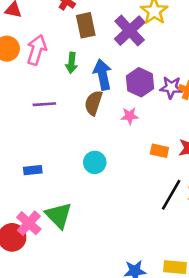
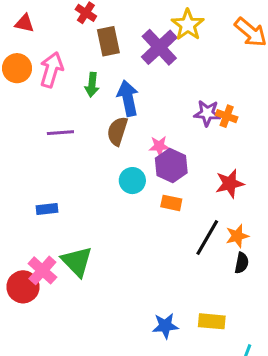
purple hexagon: (140, 82) -> (171, 166), moved
orange rectangle: (159, 151) -> (171, 203), moved
cyan circle: (95, 162) -> (132, 181), moved

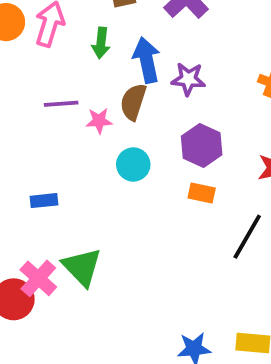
purple star: (207, 113) -> (188, 79), moved
pink star: (159, 146) -> (99, 121), moved
cyan circle: (132, 181) -> (133, 164), moved

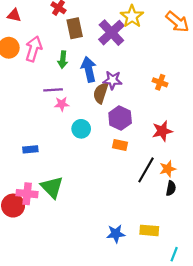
brown semicircle: (133, 102) -> (101, 93), moved
purple line: (61, 104) -> (53, 90), moved
pink cross: (38, 278) -> (27, 194), turned -36

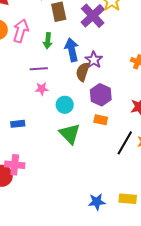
purple star: (113, 80) -> (94, 60), turned 30
pink star: (62, 104) -> (42, 89), moved
green triangle: (52, 187) -> (70, 134), moved

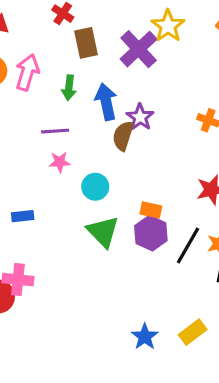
purple hexagon: (101, 95) -> (151, 233), moved
yellow rectangle: (128, 199) -> (193, 332), turned -42
blue star: (97, 202) -> (145, 337), turned -30

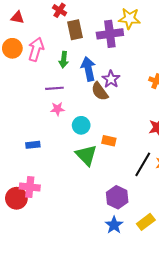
yellow star: (168, 26) -> (129, 18), turned -30
purple cross: (139, 49) -> (110, 34), turned 35
brown semicircle: (123, 136) -> (100, 91), turned -54
orange rectangle: (151, 210) -> (109, 141), moved
purple hexagon: (151, 233) -> (117, 197), moved

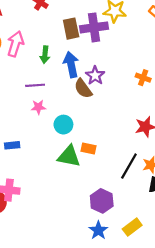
brown rectangle: (75, 30) -> (71, 29), moved
orange rectangle: (109, 141) -> (89, 149), moved
green triangle: (86, 155) -> (69, 156), turned -35

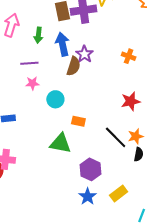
brown semicircle: (83, 89) -> (73, 66), turned -126
green triangle: (69, 156) -> (60, 143), moved
black line: (129, 166) -> (116, 137), turned -75

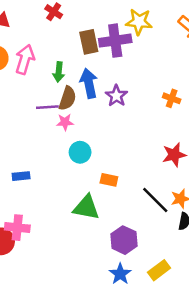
brown semicircle: (73, 66) -> (67, 98), moved
pink star: (32, 83) -> (65, 122), moved

